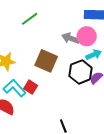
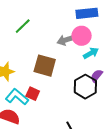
gray arrow: (71, 38) -> (66, 40), turned -30
black hexagon: (81, 72) -> (85, 87), moved

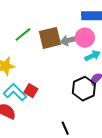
green line: (23, 26) -> (23, 34), moved
brown square: (45, 66) -> (50, 38), moved, turned -35

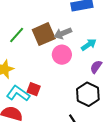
pink circle: (85, 38) -> (62, 55), moved
black hexagon: (84, 89) -> (88, 94), moved

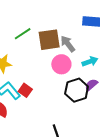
gray arrow: (63, 33) -> (68, 44), turned 60
black hexagon: (88, 94) -> (77, 90), moved

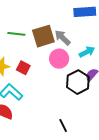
green line: (23, 34) -> (16, 34), turned 48
red square: (25, 90) -> (23, 68), moved

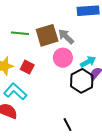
cyan arrow: (87, 52) -> (88, 62), moved

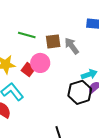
brown square: (47, 35) -> (53, 41), size x0.7
pink circle: (63, 58) -> (40, 63), moved

